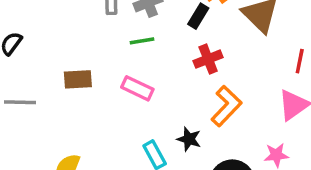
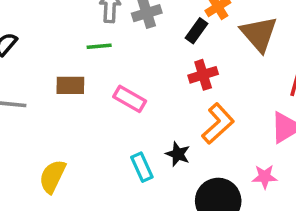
green line: (142, 41) -> (99, 46), moved

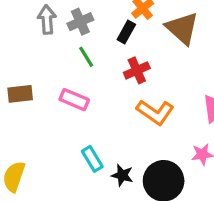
green line: (99, 46) -> (86, 57), moved, turned 70
orange L-shape: (218, 124) -> (155, 112), turned 84
black star: (178, 154) -> (122, 175), moved

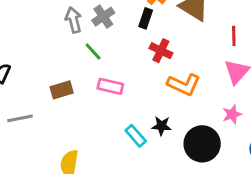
green line: (86, 57) -> (93, 52), moved
red cross: (137, 70) -> (161, 51), turned -30
black star: (122, 175) -> (162, 126), moved

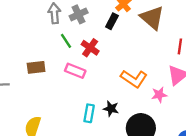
red cross: (161, 51) -> (90, 48), moved
pink star: (232, 114) -> (159, 95), moved
cyan rectangle: (136, 136) -> (89, 113), turned 42

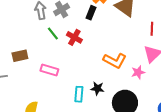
brown rectangle: (36, 67) -> (20, 56), moved
pink rectangle: (75, 71) -> (49, 70), moved

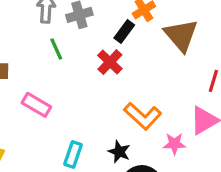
red cross: (74, 37) -> (110, 62), moved
black star: (97, 88) -> (119, 152), moved

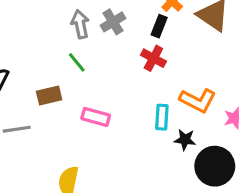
green line: (56, 49) -> (77, 62), moved
cyan rectangle: (73, 155) -> (162, 117), moved

